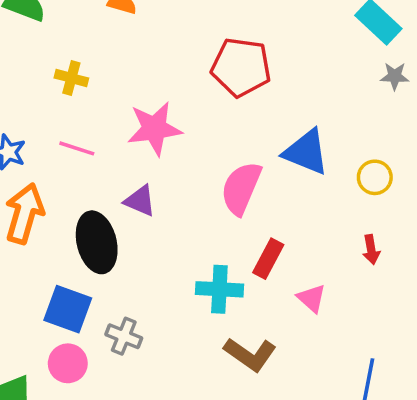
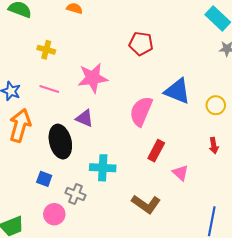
red pentagon: (241, 67) -> (141, 44), size x0.7
cyan cross: (219, 289) -> (103, 168), moved
blue square: (68, 309) -> (44, 179), size x0.6
pink circle: (68, 363) -> (54, 214), moved

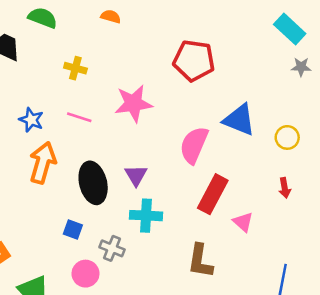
red pentagon: (141, 44) -> (194, 61), size x1.4
purple triangle: (85, 118) -> (136, 175), moved, turned 36
red rectangle: (156, 151) -> (213, 194), size x1.4
brown L-shape: (146, 204) -> (200, 261), turned 64

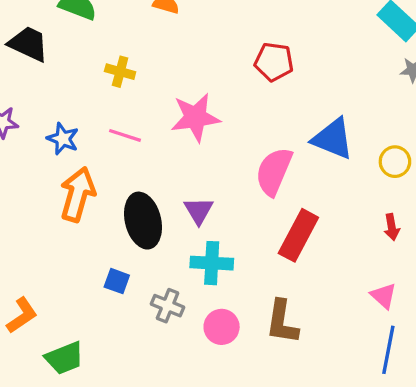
red pentagon: (194, 61) -> (274, 62), size x0.7
pink triangle: (243, 222) -> (384, 296), moved
pink circle: (86, 274) -> (222, 327), moved

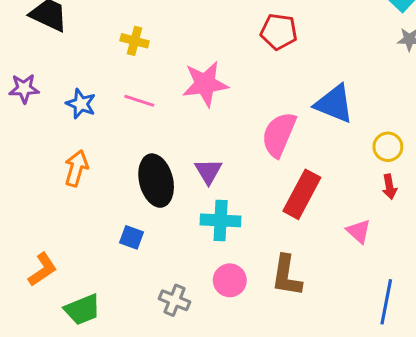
yellow circle: (395, 162) -> (388, 147), moved
orange arrow: (78, 194) -> (76, 168), moved, size x0.7
pink triangle: (384, 296) -> (359, 231), moved
gray cross: (168, 306) -> (175, 300), moved

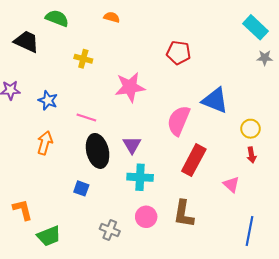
pink line: (139, 101) -> (86, 118), moved
orange L-shape: (42, 270) -> (23, 210), turned -70

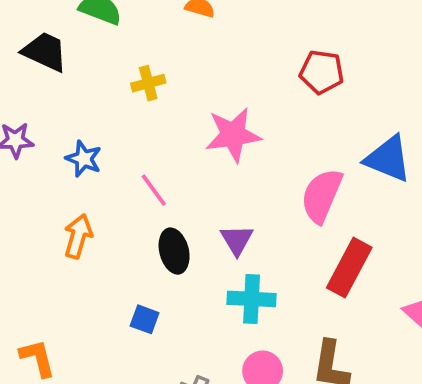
yellow cross: (83, 59) -> (148, 83), turned -30
pink line: (86, 118) -> (154, 190), turned 36
black ellipse: (98, 151) -> (174, 251), size x0.7

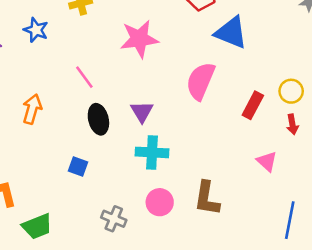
blue star: (84, 159) -> (36, 30), moved
blue triangle: (388, 159) -> (231, 32), moved
red rectangle: (349, 268) -> (253, 105), moved, size x0.7

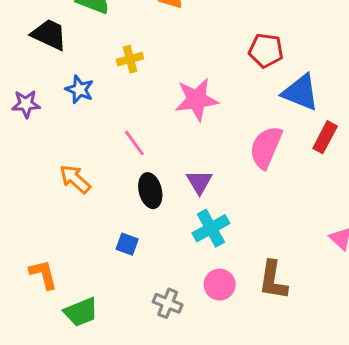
red rectangle: (253, 105) -> (325, 137), moved
orange arrow: (32, 109) -> (75, 179), turned -64
cyan cross: (152, 152) -> (211, 228), turned -32

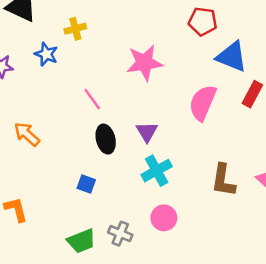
yellow cross: (130, 59) -> (75, 29), moved
orange arrow: (75, 179) -> (27, 134), moved
brown L-shape: (273, 280) -> (223, 180), moved
green trapezoid: (81, 312) -> (81, 241), moved

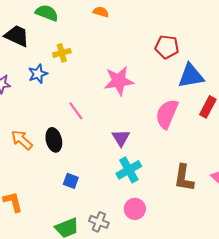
blue star: (46, 54) -> (38, 74), turned 30
blue triangle: (232, 57) -> (191, 76), turned -32
black ellipse: (106, 139) -> (54, 140), moved

